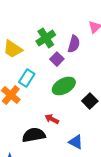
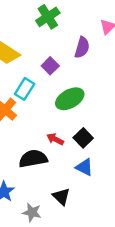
green cross: (46, 38) -> (48, 17), moved
purple square: (57, 59) -> (50, 66), moved
black square: (90, 101) -> (83, 138), moved

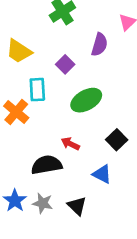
cyan rectangle: (25, 89) -> (37, 90), turned -35
black square: (83, 138) -> (117, 140), moved
gray star: (32, 212) -> (43, 203), moved

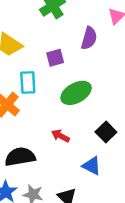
purple square: (65, 64) -> (55, 58), turned 30
black semicircle: (47, 165) -> (20, 157), moved

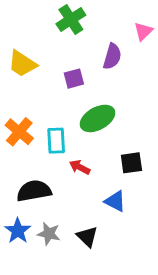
cyan rectangle: (28, 82) -> (56, 141), moved
black square: (106, 132) -> (131, 163), turned 36

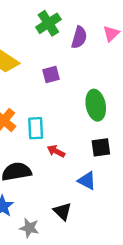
purple semicircle: (112, 56) -> (79, 37), moved
green ellipse: (97, 118) -> (96, 105), moved, turned -72
gray star: (49, 234) -> (29, 228), moved

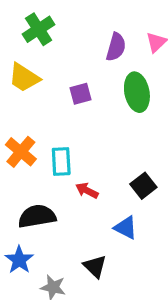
green cross: (48, 23) -> (39, 29), moved
green ellipse: (96, 105) -> (137, 92), moved
black square: (101, 147) -> (143, 186), turned -30

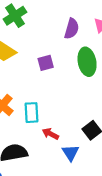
blue triangle: (126, 228) -> (70, 153), moved, turned 30

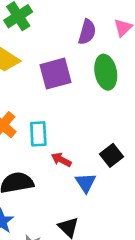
purple square: (46, 63) -> (56, 74), size x1.6

